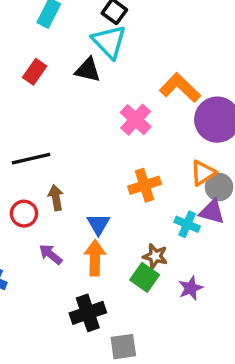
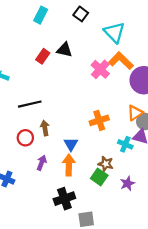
cyan triangle: (109, 42) -> (114, 32), moved
red rectangle: (35, 72) -> (43, 56), moved
pink cross: (136, 120) -> (100, 69), moved
purple arrow: (51, 254) -> (42, 163), turned 72

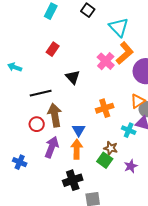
black triangle: (64, 50) -> (73, 77), moved, turned 35
orange L-shape: (121, 61) -> (125, 53), turned 95
brown arrow: (45, 128) -> (55, 115), size x1.6
purple arrow: (42, 163) -> (52, 147), size x1.5

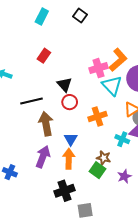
cyan triangle: (119, 27) -> (112, 86), moved
pink cross: (106, 61) -> (99, 68), turned 30
red circle: (37, 124) -> (70, 102), moved

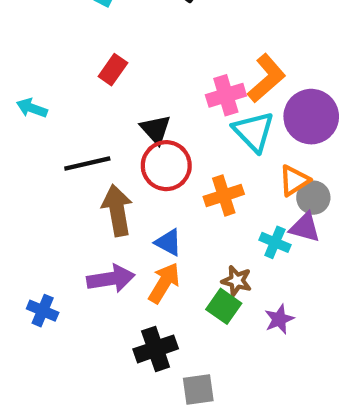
red circle: (70, 102) -> (166, 166), size x1.5
blue triangle: (71, 139) -> (168, 242), turned -32
purple arrow: (43, 157) -> (111, 279), turned 60
orange arrow: (69, 159) -> (164, 283), turned 30

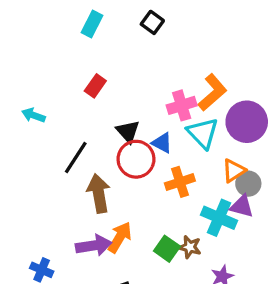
black line: (87, 163) -> (76, 158), turned -44
blue triangle: (168, 242) -> (162, 143), moved
cyan cross: (275, 242) -> (219, 218), size x1.5
orange arrow: (164, 283) -> (120, 237), moved
green square: (224, 306) -> (167, 249), moved

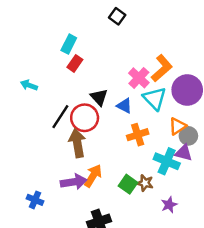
cyan rectangle: (92, 24) -> (69, 44), moved
pink cross: (182, 105) -> (139, 78), turned -30
red circle: (136, 159) -> (85, 118), moved

